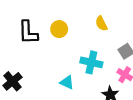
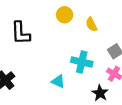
yellow circle: (59, 29) -> (65, 15), moved

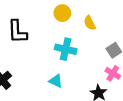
cyan cross: (82, 62) -> (66, 49), moved

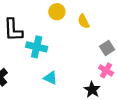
cyan cross: (66, 49) -> (37, 47), moved

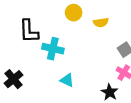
yellow semicircle: (84, 21) -> (101, 22), turned -72

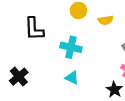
cyan cross: (53, 49) -> (71, 47), moved

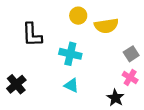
yellow semicircle: (106, 20) -> (106, 26), size x1.5

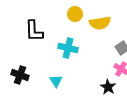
black cross: (16, 84) -> (20, 75), turned -30
cyan triangle: (71, 85) -> (56, 81), moved, turned 32

